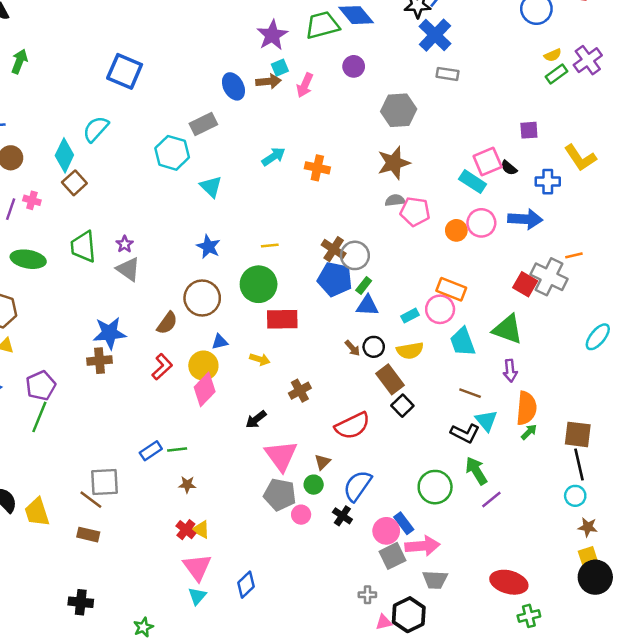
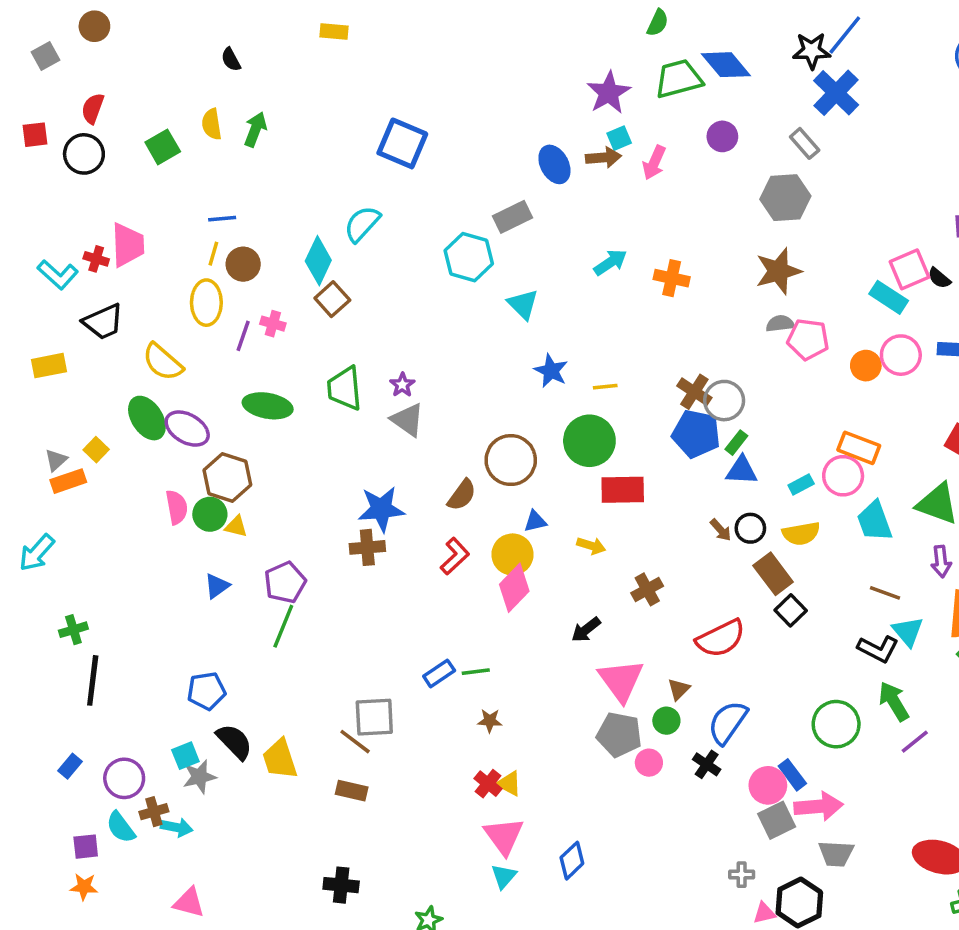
gray rectangle: (448, 74) -> (805, 143), moved, turned 40
blue star: (208, 247) -> (551, 371), moved

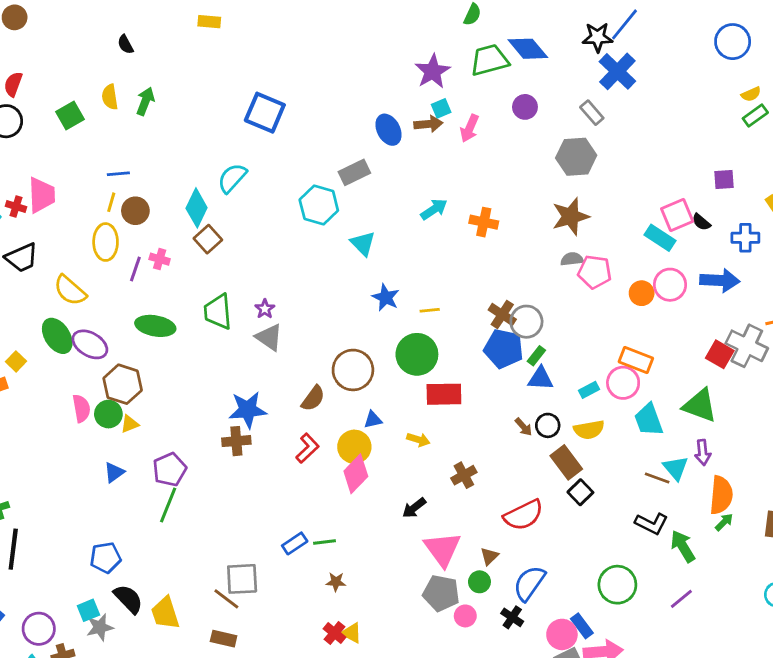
yellow triangle: (236, 526) -> (130, 424), turned -36
cyan triangle: (908, 631) -> (676, 468), moved
green arrow: (894, 701) -> (683, 546), moved

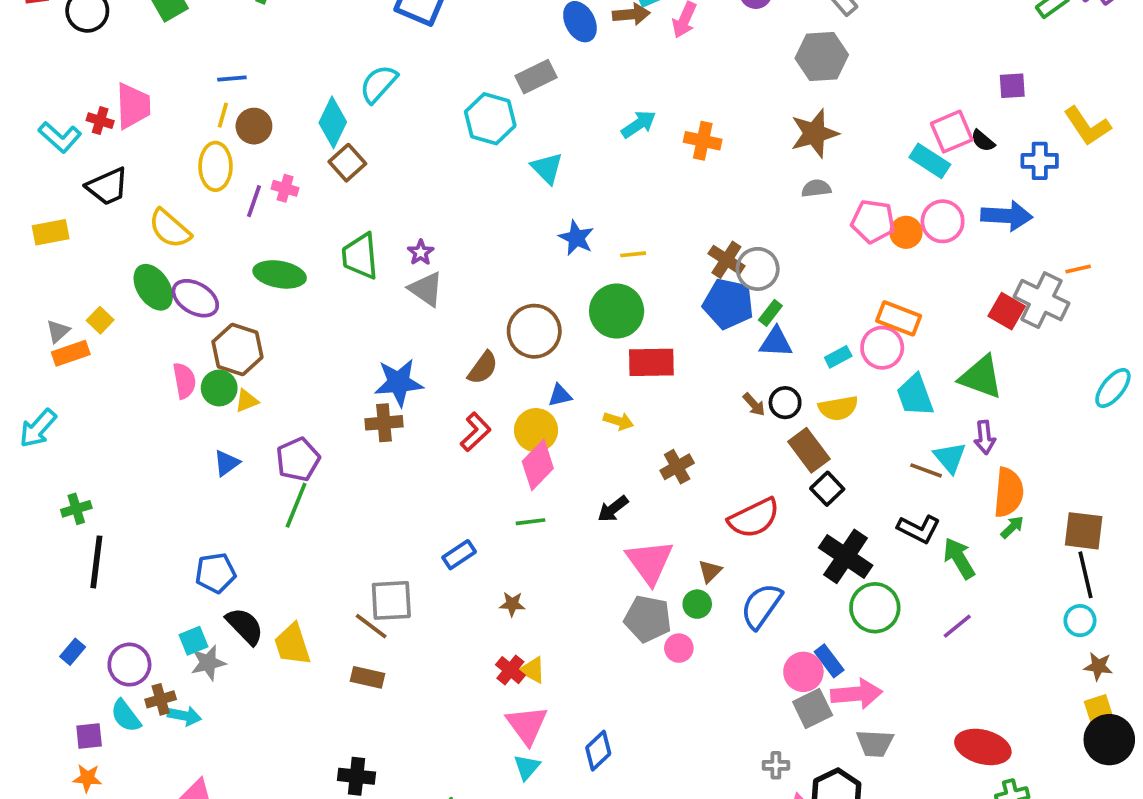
pink pentagon: (595, 272) -> (873, 221), moved
green line: (325, 542) -> (531, 522), moved
black cross: (512, 617) -> (846, 556), moved, size x1.8

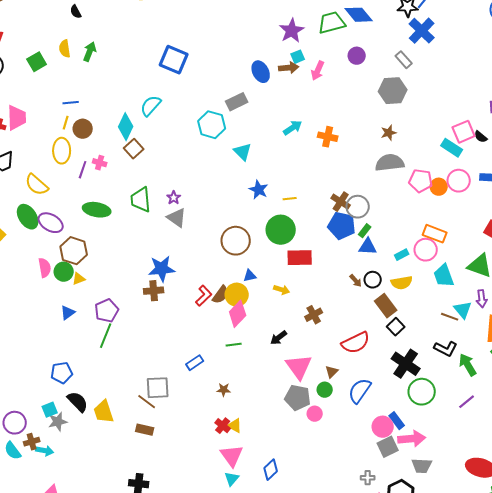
brown star: (814, 133) -> (389, 133), size x0.6
gray semicircle: (816, 188) -> (390, 163), size x1.8
brown semicircle: (483, 368) -> (221, 295), moved

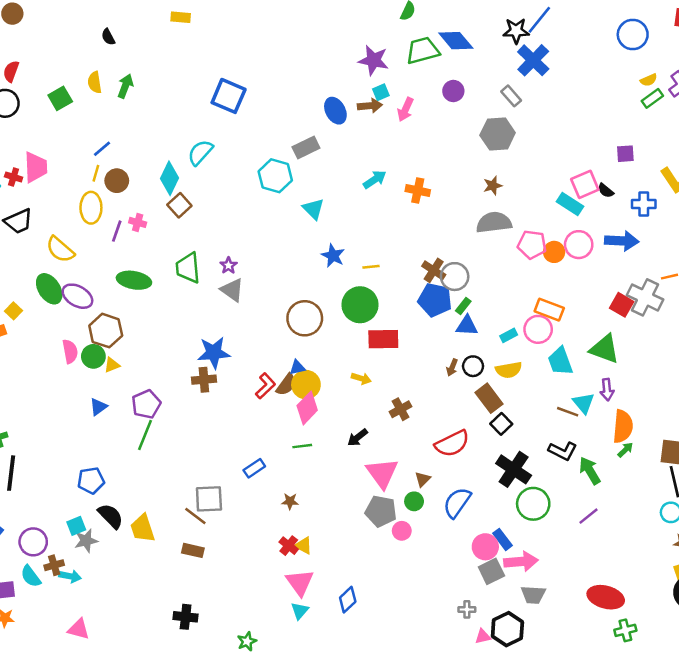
purple star: (292, 31) -> (374, 60), turned -30
blue line: (71, 103) -> (102, 149), turned -35
blue triangle: (250, 276) -> (297, 367), moved
brown arrow: (356, 281) -> (452, 367), turned 64

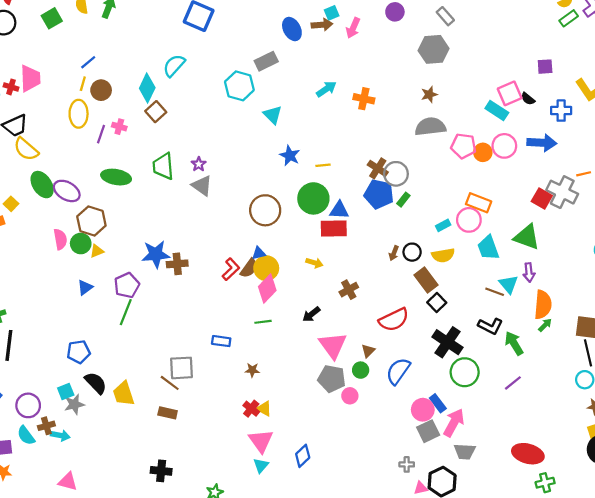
yellow semicircle: (60, 249) -> (26, 149), moved
blue triangle: (467, 326) -> (339, 210), moved
blue star: (214, 353) -> (156, 254), moved
blue rectangle: (254, 468) -> (221, 341), turned 42
pink arrow: (521, 562) -> (454, 423), turned -56

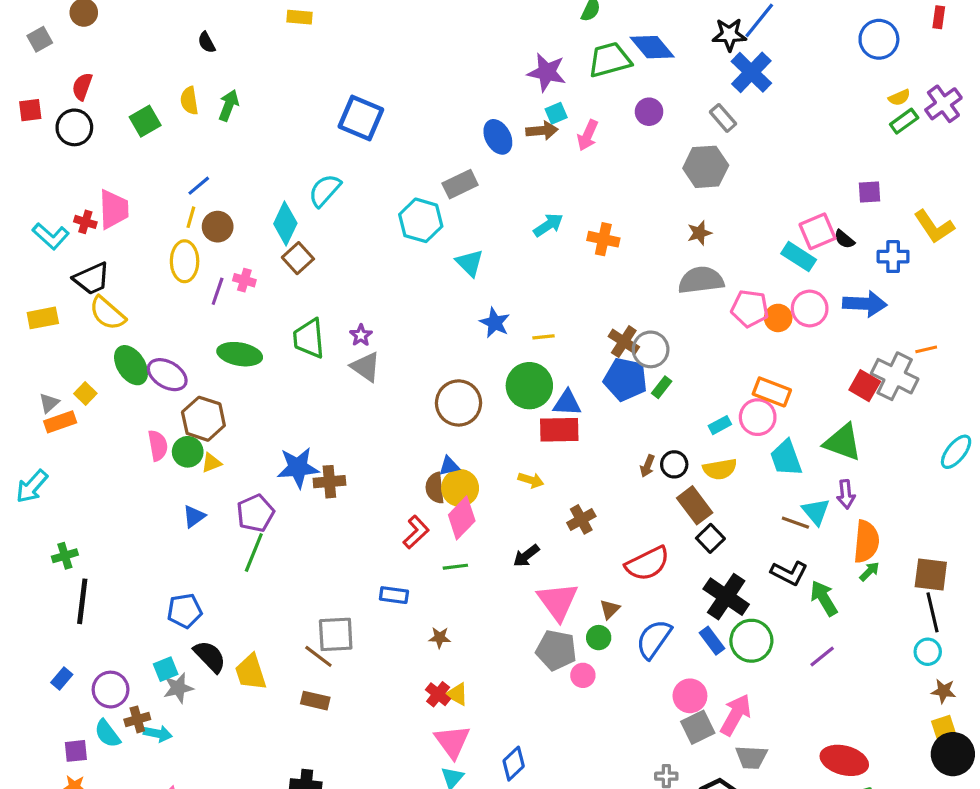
brown semicircle: (249, 268) -> (435, 488), turned 138
red L-shape: (231, 269) -> (416, 532), moved
blue rectangle: (438, 403) -> (712, 641), moved

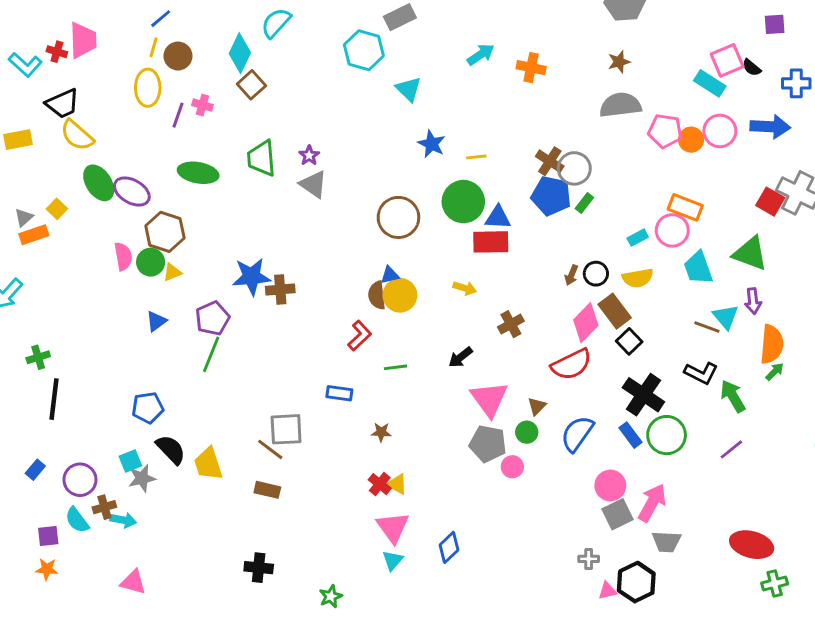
pink diamond: (462, 518) -> (586, 323), moved

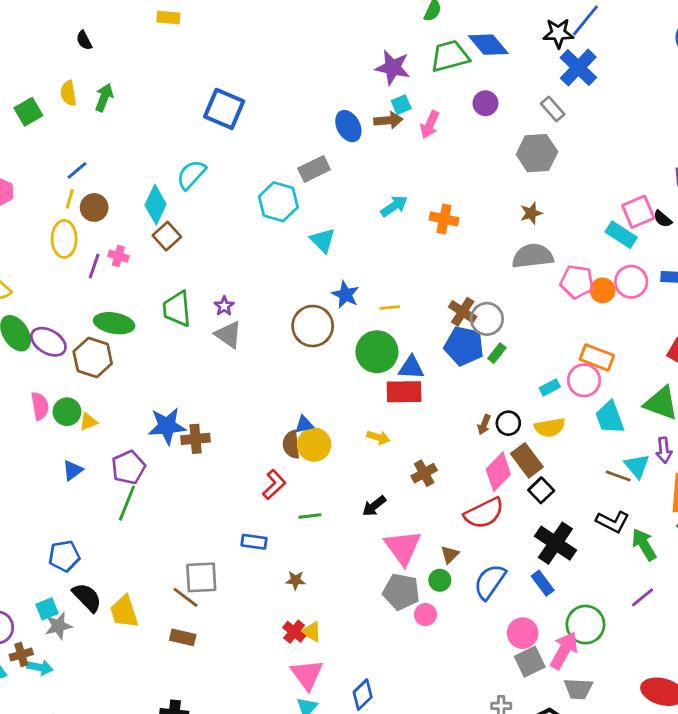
brown circle: (398, 217) -> (313, 326), moved
brown hexagon: (165, 232) -> (93, 357), moved
green circle: (667, 435) -> (585, 625), moved

